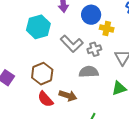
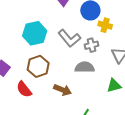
cyan hexagon: (38, 27) -> (35, 33), moved
red semicircle: (45, 99) -> (24, 89), moved

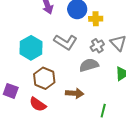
gray cross: (92, 45) -> (97, 46), moved

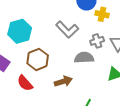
cyan hexagon: (31, 48) -> (20, 31), moved
brown arrow: (75, 93) -> (63, 81), turned -36

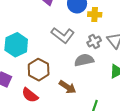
brown arrow: (63, 81) -> (68, 87), turned 60

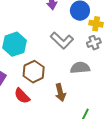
gray cross: (94, 42) -> (94, 43), moved
brown arrow: (68, 87) -> (60, 92), turned 36

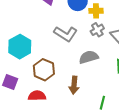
brown arrow: (60, 92) -> (74, 85), turned 30
red semicircle: (22, 96) -> (37, 96), turned 144

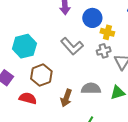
gray semicircle: (89, 57) -> (91, 88), moved

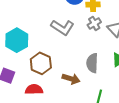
gray semicircle: (91, 88) -> (92, 63), turned -72
brown arrow: (66, 98) -> (71, 79), turned -78

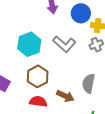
cyan hexagon: (17, 40) -> (29, 44), moved
red semicircle: (34, 89) -> (38, 102), moved

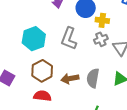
gray L-shape: (64, 44) -> (69, 38), turned 70
brown arrow: (65, 96) -> (70, 79), moved, turned 144

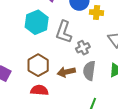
cyan hexagon: (34, 39) -> (37, 22), moved
gray cross: (101, 39) -> (83, 48), moved

